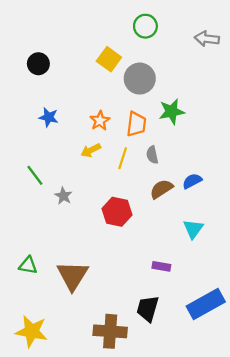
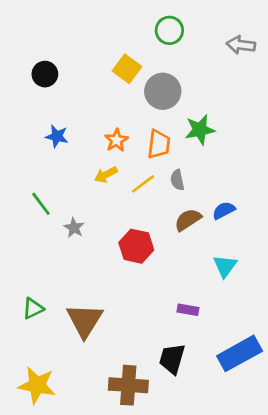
yellow line: (123, 158) -> (143, 184), turned 35
green triangle: (28, 265) -> (33, 308), turned -36

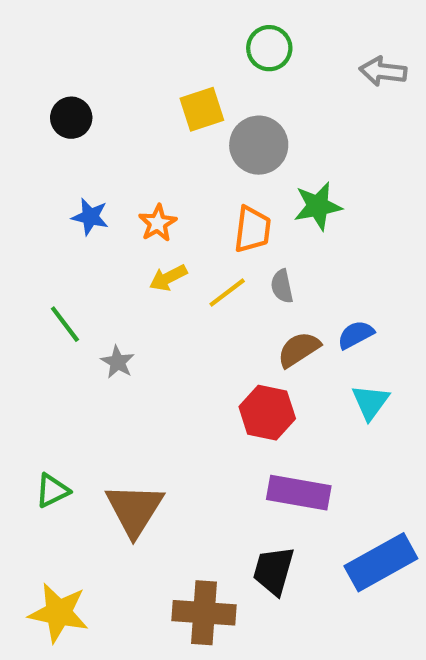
yellow square: (127, 69) -> (202, 109), turned 36
orange star: (116, 140) -> (158, 223), moved
red hexagon: (136, 246) -> (267, 413), moved
cyan triangle: (225, 266) -> (370, 402), moved
purple rectangle: (188, 310) -> (299, 493), size x1.8

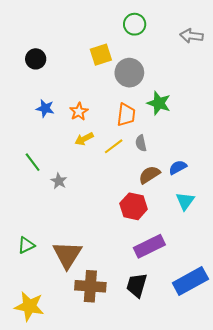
green star: (318, 206) -> (159, 103), turned 30
purple rectangle: (299, 493) -> (149, 246), turned -36
brown cross: (204, 613) -> (90, 286), moved

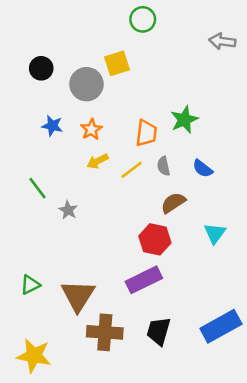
green circle: (135, 24) -> (143, 19), moved
gray circle: (129, 73) -> (86, 84), moved
green star: (159, 103) -> (184, 120), turned 30
blue semicircle: (178, 167) -> (203, 169), moved, turned -114
purple rectangle: (149, 246) -> (144, 280), moved

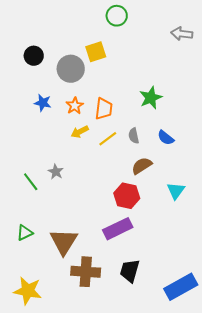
orange trapezoid: (146, 133) -> (104, 109), moved
green line: (38, 188) -> (31, 182), moved
blue rectangle: (221, 326) -> (181, 287), moved

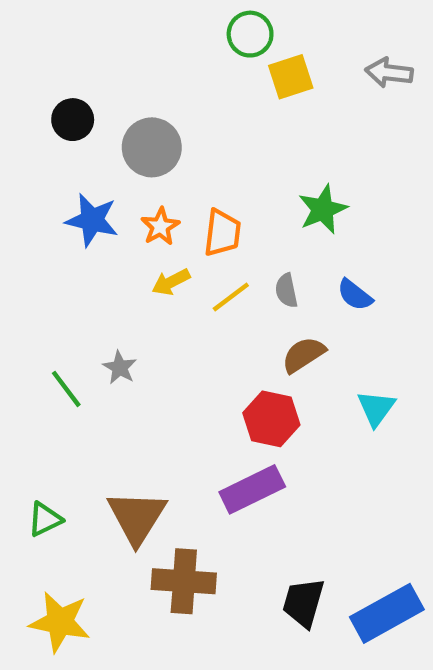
yellow square: (96, 52) -> (291, 77), moved
blue star: (43, 103) -> (92, 220), size x1.4
green triangle: (25, 233) -> (45, 519), moved
black trapezoid: (130, 271) -> (304, 603), moved

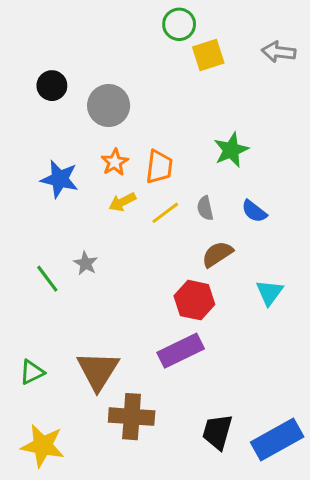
blue star: (92, 220) -> (60, 179), moved

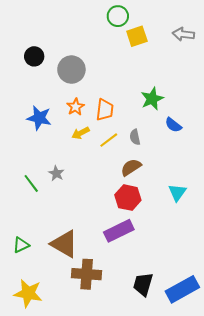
blue semicircle: (254, 211) -> (173, 125), moved
brown semicircle: (217, 254) -> (131, 167), moved
brown triangle: (98, 371) -> (64, 244), turned -32

